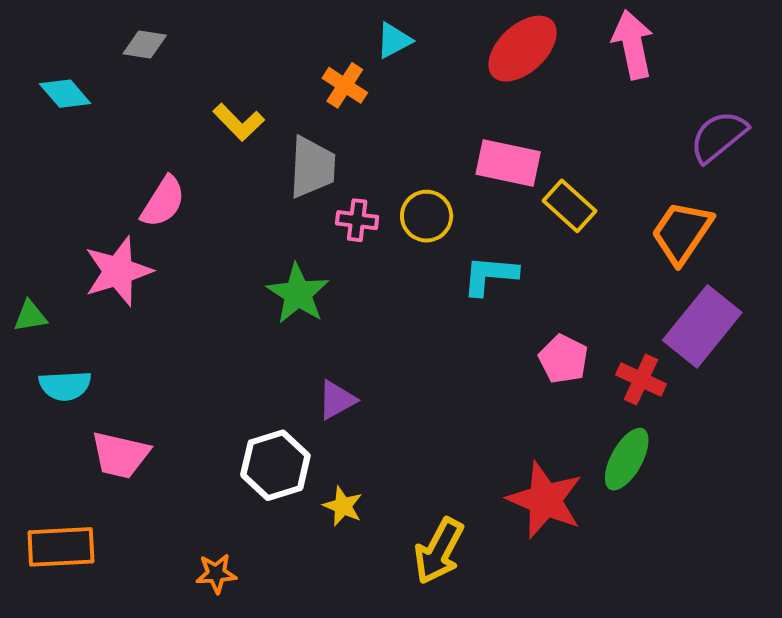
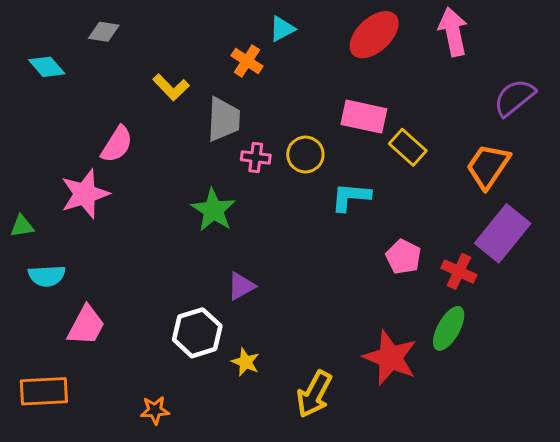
pink trapezoid: (120, 455) -> (86, 325), turned -75

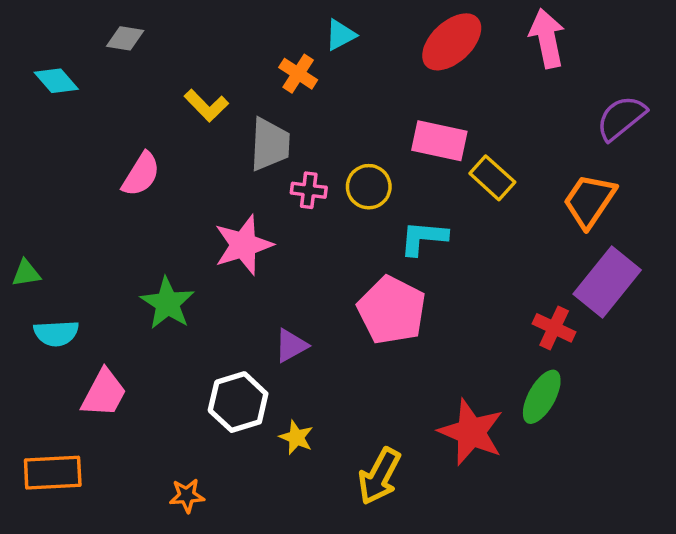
pink star: (85, 194) -> (243, 245), moved
green star: (213, 210) -> (167, 303), moved
pink pentagon: (403, 257) -> (392, 310), moved, size x1.6

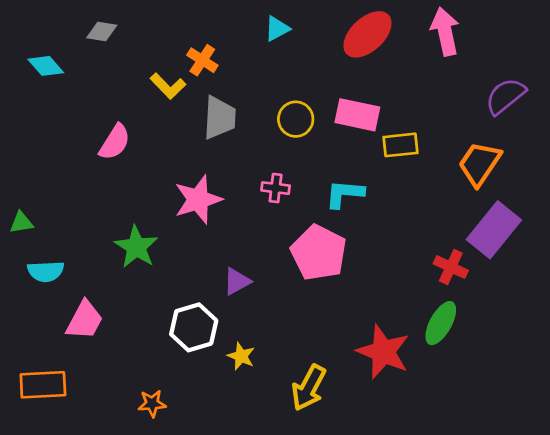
orange cross: (298, 74) -> (202, 60), moved
yellow rectangle: (492, 178) -> (401, 145), turned -48
yellow circle: (369, 187) -> (296, 119), moved
pink cross: (309, 190) -> (276, 188), moved

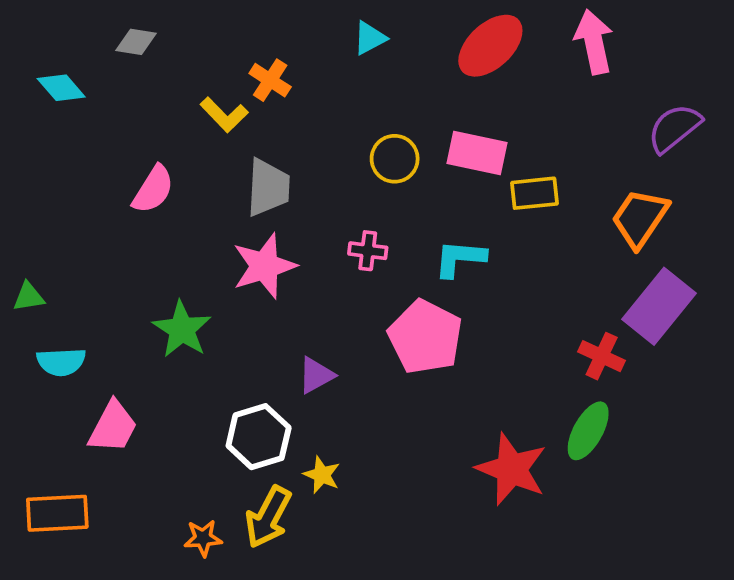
gray trapezoid: (220, 118) -> (268, 187), moved
yellow arrow: (309, 388) -> (268, 517), moved

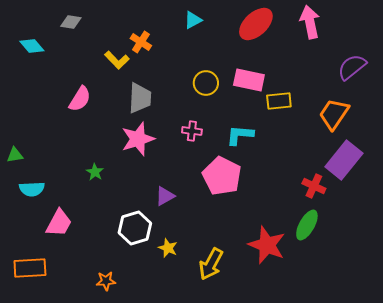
green star: (182, 329) -> (95, 172), size x0.6
yellow arrow: (268, 517) -> (211, 264), moved

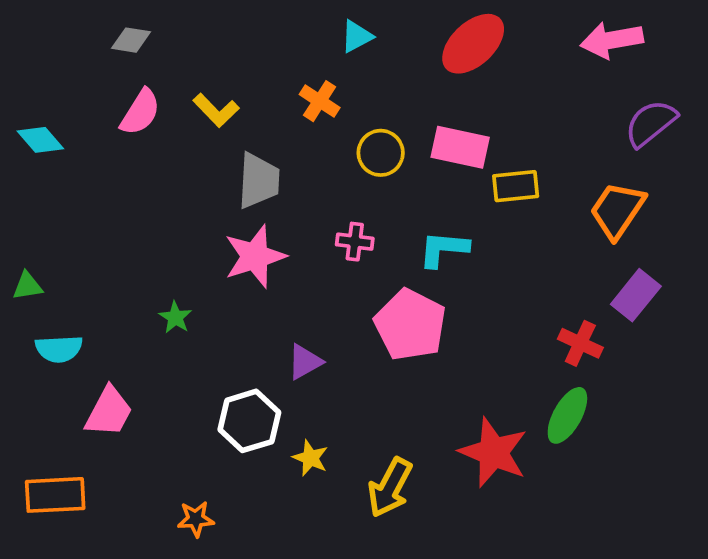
pink arrow: (310, 22) -> (612, 40), moved, turned -88
orange cross: (141, 42) -> (320, 101), moved
cyan diamond: (32, 46) -> (40, 140), moved
pink semicircle: (80, 99) -> (140, 112), moved
purple rectangle: (344, 160) -> (636, 295), size x0.7

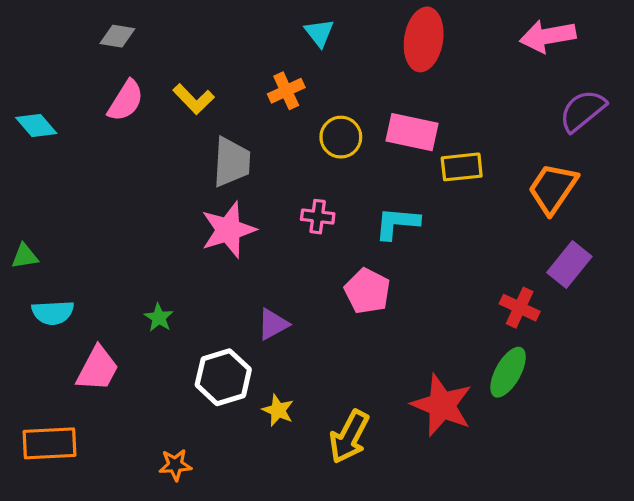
cyan triangle: (357, 36) -> (319, 33), turned -40
red ellipse: (473, 44) -> (424, 39), turned -38
orange cross: (320, 101) -> (286, 91), turned 32
green star: (175, 317) -> (159, 318), moved
pink pentagon: (410, 325) -> (367, 291), size x0.7

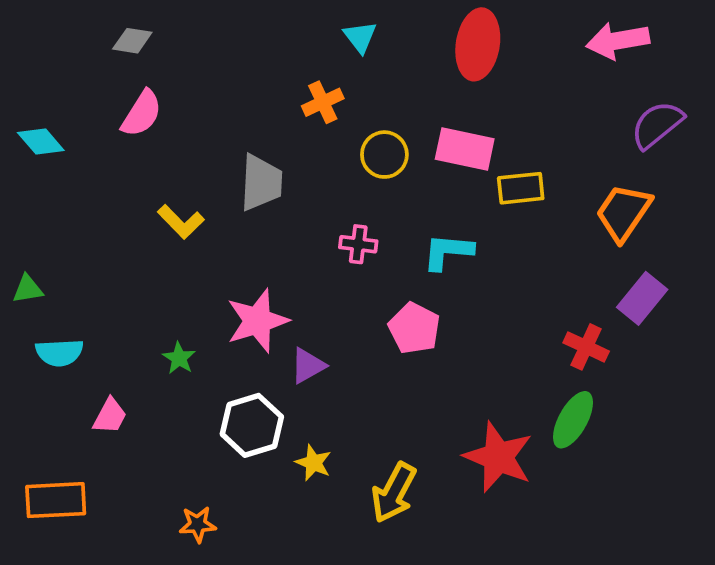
yellow L-shape: (194, 99) -> (181, 222), moved
pink star: (228, 230) -> (257, 321), moved
pink trapezoid: (97, 369) -> (110, 416), size x0.7

